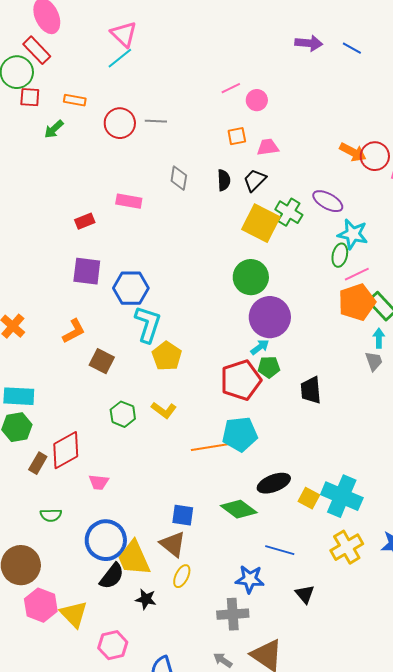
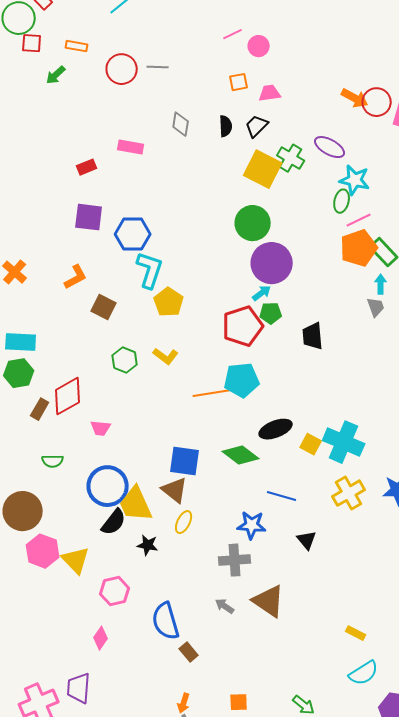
blue square: (183, 515) -> (185, 461), size x1.4

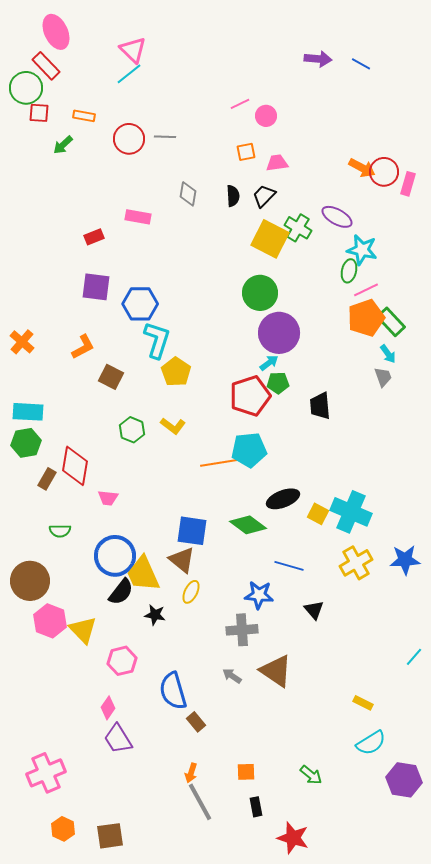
cyan arrow: (381, 284) -> (388, 354), turned 144
red diamond: (68, 396) -> (75, 466), turned -51
purple trapezoid: (79, 688) -> (118, 739), moved, turned -36

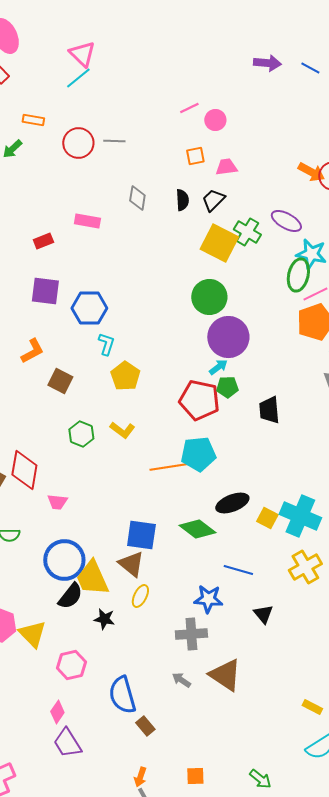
green ellipse: (349, 271) -> (298, 275), size x1.4
cyan L-shape: (157, 340) -> (106, 344), size x0.6
red pentagon: (250, 396) -> (199, 400), turned 30

